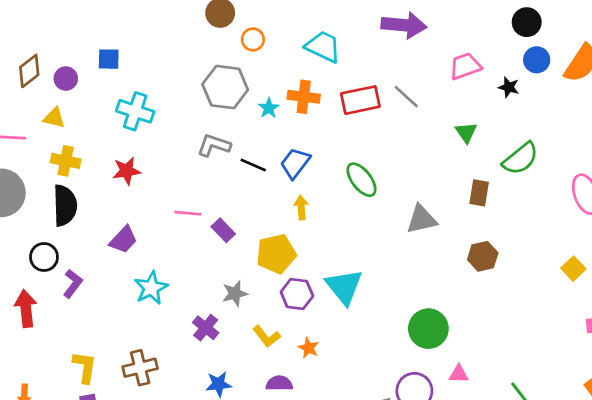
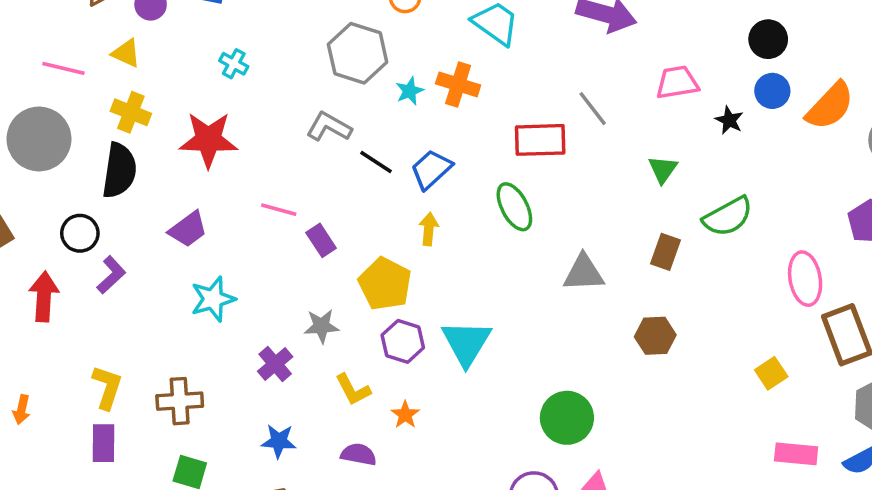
red rectangle: (360, 100) -> (540, 140), moved
cyan cross: (135, 111) -> (234, 64), size x0.6
red star: (126, 171) -> (208, 140), size x1.5
yellow pentagon: (276, 254) -> (385, 284), turned 30

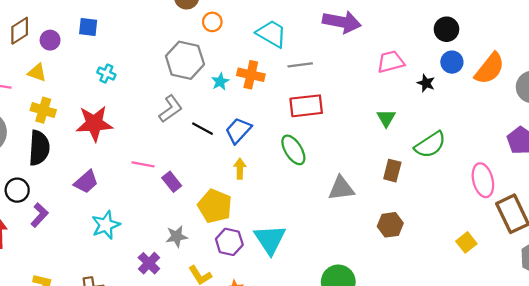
gray line: (593, 109) -> (300, 65), moved, turned -55
gray L-shape: (329, 127) -> (171, 109), turned 120

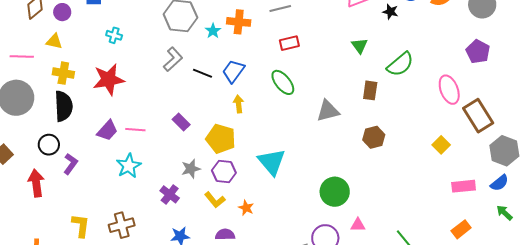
red rectangle: (306, 106) -> (289, 43), size x0.7
pink line: (143, 164) -> (135, 130), moved
purple hexagon: (229, 242) -> (224, 172), moved

